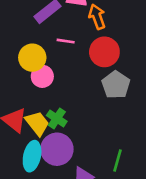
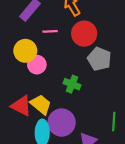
green cross: (57, 118) -> (72, 84), moved

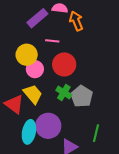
red circle: (84, 34) -> (64, 64), moved
gray pentagon: (99, 59) -> (82, 96), moved
yellow trapezoid: (41, 104) -> (33, 94), moved

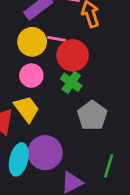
yellow circle: (27, 55) -> (32, 42), moved
red circle: (64, 64) -> (73, 55), moved
green cross: (64, 93) -> (71, 82), moved

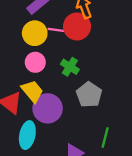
red circle: (73, 55) -> (77, 26), moved
purple circle: (45, 153) -> (48, 108), moved

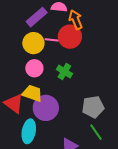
yellow trapezoid: (32, 91) -> (32, 93), turned -30
gray pentagon: (89, 95) -> (93, 107), moved, turned 30
green line: (105, 137) -> (96, 132), turned -48

